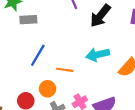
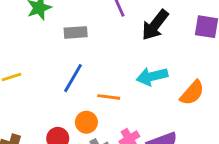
gray rectangle: (28, 20) -> (76, 32), moved

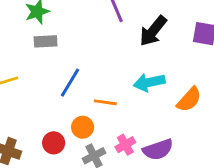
gray rectangle: (76, 32) -> (46, 41), moved

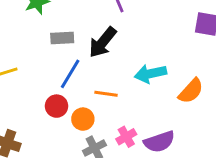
black arrow: (153, 31) -> (103, 42), moved
gray rectangle: (46, 41) -> (62, 38), moved
red circle: (54, 143) -> (57, 106), moved

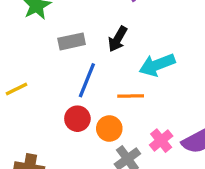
black arrow: (103, 42) -> (118, 39), size x0.7
cyan arrow: (150, 74) -> (157, 65), moved

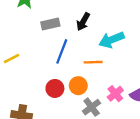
red circle: (77, 119) -> (55, 88), moved

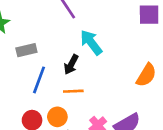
black arrow: (83, 22) -> (71, 65), moved
cyan arrow: (112, 40) -> (91, 42), moved, turned 75

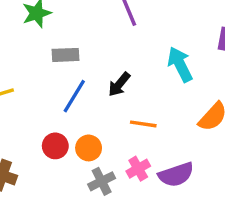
cyan arrow: (91, 42) -> (180, 64), moved
orange line: (73, 91) -> (143, 124), moved

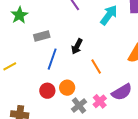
cyan arrow: (180, 64) -> (109, 15), moved, turned 75
orange line: (143, 124) -> (96, 67), turned 63
pink cross: (138, 169) -> (100, 101), moved

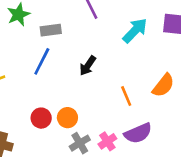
gray rectangle: (42, 36) -> (51, 30), moved
blue line: (52, 59) -> (42, 61), moved
orange line: (96, 67) -> (126, 96), moved

